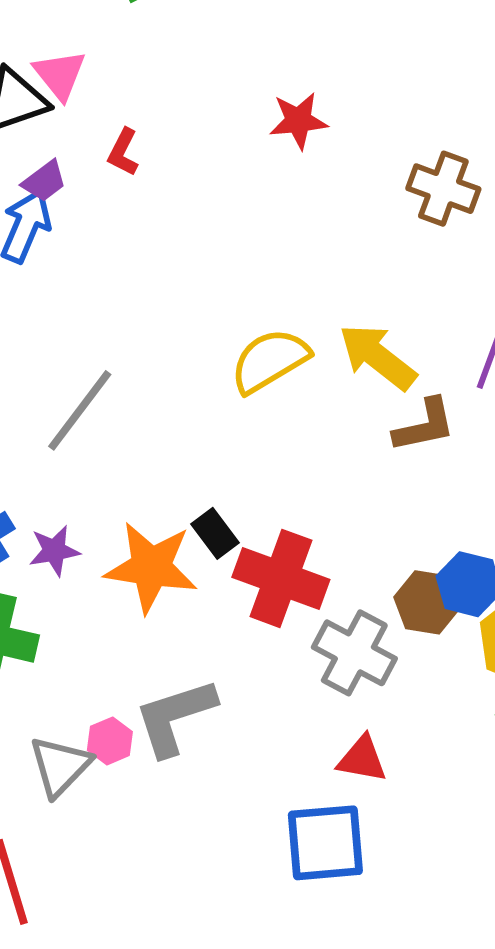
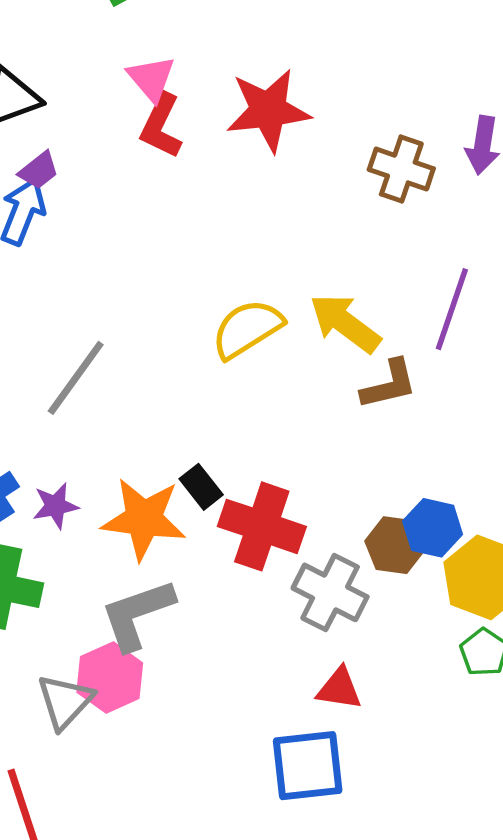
pink triangle: (60, 75) -> (151, 78), moved
red star: (298, 121) -> (268, 110), size x1.6
red L-shape: (123, 152) -> (161, 126), moved, size x1.5
gray L-shape: (175, 717) -> (137, 614), moved
pink hexagon: (110, 741) -> (110, 678), size x1.6

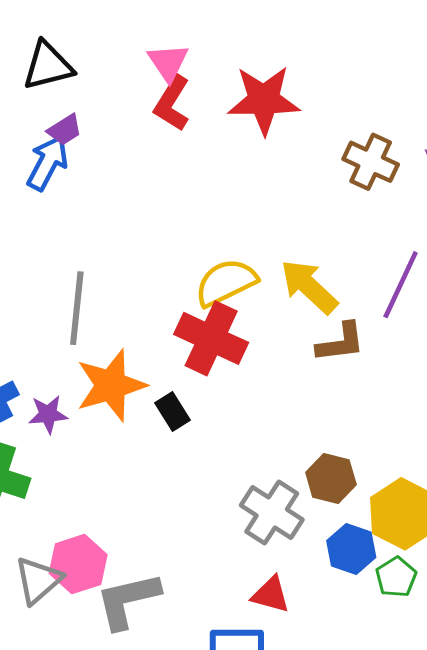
gray line: (76, 378) -> (77, 308), turned -36
orange star: (144, 519) -> (111, 385), moved, turned -30
red cross: (262, 526) -> (211, 338), moved
blue hexagon: (433, 528) -> (351, 549), moved
gray L-shape: (137, 614) -> (128, 600), moved

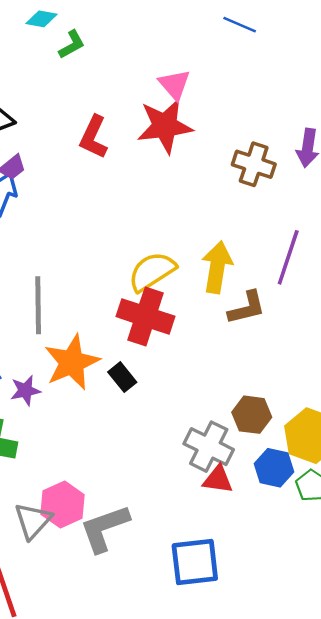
pink triangle: (168, 62) -> (175, 85), moved
yellow arrow: (309, 287) -> (217, 267), turned 63
red triangle: (271, 595) -> (218, 479), moved

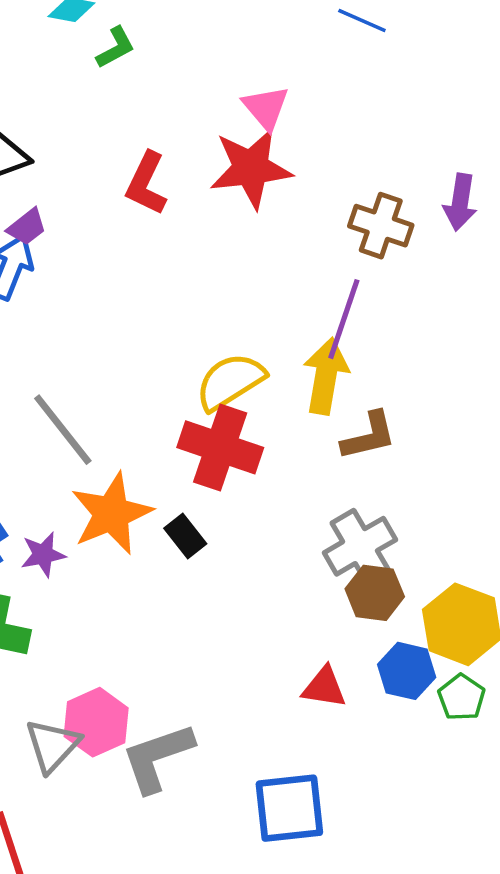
purple line: (288, 257) -> (344, 319), moved
gray line: (38, 305) -> (63, 430), turned -38
gray cross: (209, 447) -> (360, 546), moved, turned 33

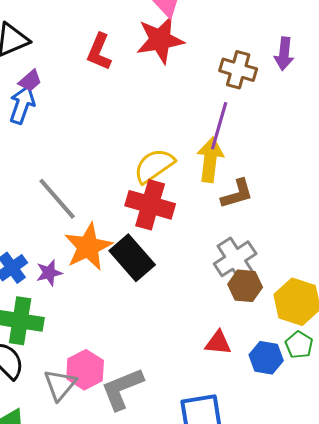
black rectangle: (185, 536) -> (132, 258), size x1.8
blue hexagon: (407, 671) -> (266, 358), moved

